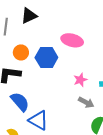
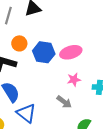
pink ellipse: (72, 40) -> (71, 52), moved, turned -40
gray arrow: (86, 102) -> (64, 102), moved

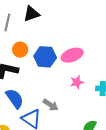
gray arrow: (64, 102) -> (51, 105), moved

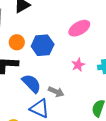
pink ellipse: (72, 55) -> (79, 28), moved
blue semicircle: (15, 99) -> (31, 83), moved

